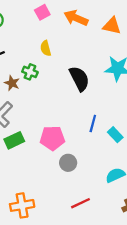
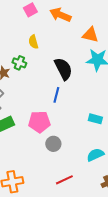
orange triangle: (112, 26) -> (90, 35), moved
blue line: (93, 124) -> (56, 95), moved
cyan rectangle: (115, 135) -> (95, 119), turned -32

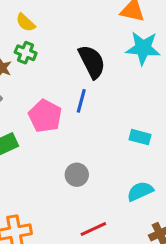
yellow semicircle: (33, 42) -> (26, 23), moved, turned -32
pink pentagon: (39, 122) -> (45, 116), moved, turned 30

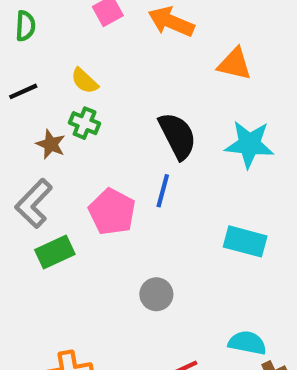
cyan star: (143, 48) -> (249, 144), moved
cyan rectangle: (140, 137) -> (245, 241), size x1.4
cyan semicircle: (140, 191) -> (247, 343), moved, turned 36

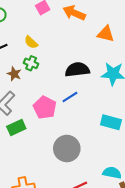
black semicircle: (177, 136) -> (77, 70), turned -70
blue line: (163, 191) -> (70, 97), turned 42
gray circle: (156, 294) -> (67, 149), size x1.6

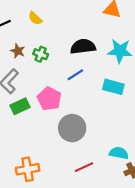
green cross: (31, 63) -> (41, 54), moved
pink pentagon: (45, 108) -> (49, 99), moved
cyan rectangle: (111, 122) -> (113, 87), moved

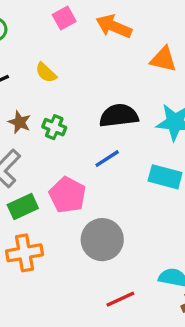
orange cross: (28, 169) -> (24, 253), moved

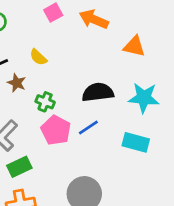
brown star: (20, 122) -> (17, 83), moved
pink pentagon: (67, 195) -> (56, 130), moved

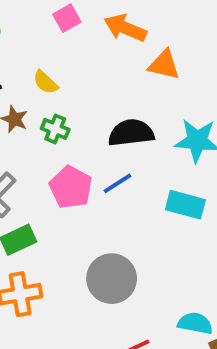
orange triangle: (134, 46) -> (164, 65), moved
green cross: (45, 102) -> (55, 129), moved

